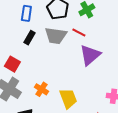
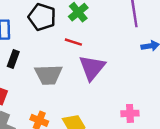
gray trapezoid: (56, 36) -> (48, 75), moved

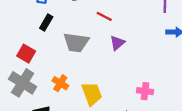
purple triangle: (92, 68) -> (117, 43), size x0.6

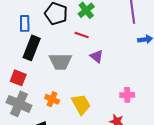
black rectangle: (46, 22) -> (32, 48), size x1.6
purple triangle: (117, 43) -> (97, 56), turned -32

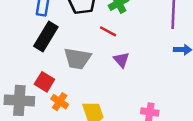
red square: (18, 78) -> (44, 82), moved
gray cross: (19, 104) -> (19, 100), turned -30

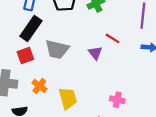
red line: (108, 31) -> (113, 38), moved
red square: (44, 82) -> (25, 55), moved, turned 35

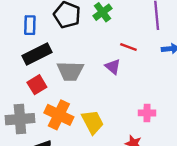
black rectangle: (31, 29) -> (37, 54), turned 40
orange cross: (39, 86) -> (59, 115), size x1.6

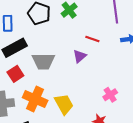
purple triangle: (113, 67) -> (80, 56), turned 40
pink cross: (147, 113) -> (110, 95), turned -32

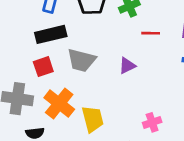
red line: (92, 39) -> (151, 33), moved, turned -32

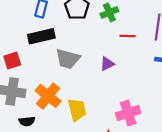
red square: (43, 67) -> (12, 60), moved
pink cross: (152, 122) -> (128, 113), size x1.5

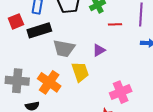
red square: (12, 60) -> (16, 21), moved
yellow trapezoid: (77, 110) -> (80, 72), moved

